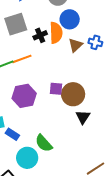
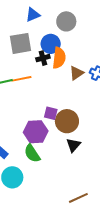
blue circle: (70, 19) -> (51, 44), moved
purple hexagon: (24, 96) -> (36, 132), moved
green semicircle: (44, 143) -> (32, 153), moved

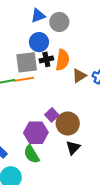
gray circle: (66, 21) -> (59, 22), moved
gray square: (20, 43) -> (27, 62), moved
blue circle: (51, 44) -> (39, 42), moved
purple square: (51, 113) -> (52, 115), turned 32

